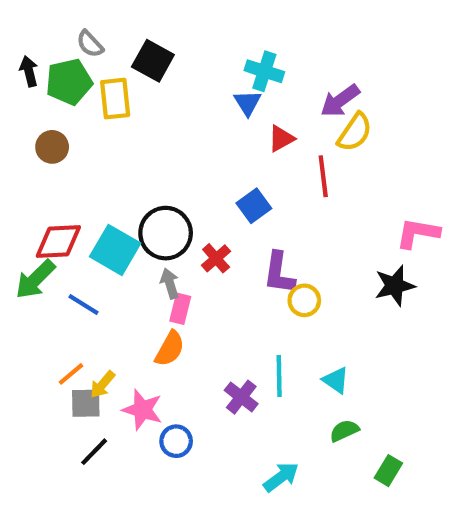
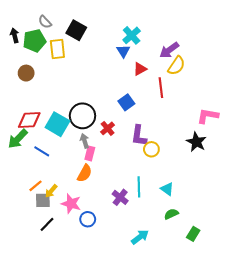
cyan cross: (264, 71) -> (132, 35), turned 30
black star: (395, 286) -> (196, 142), turned -30

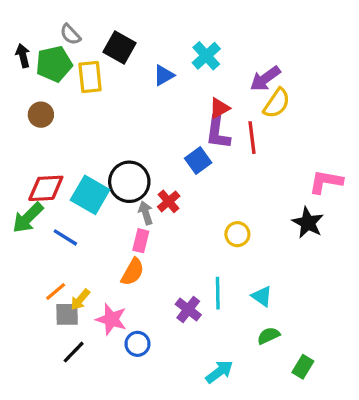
blue triangle: (123, 51) -> (164, 75), moved, turned 32
purple L-shape: (139, 136) -> (218, 133), moved
gray arrow: (85, 141) -> (146, 213), moved

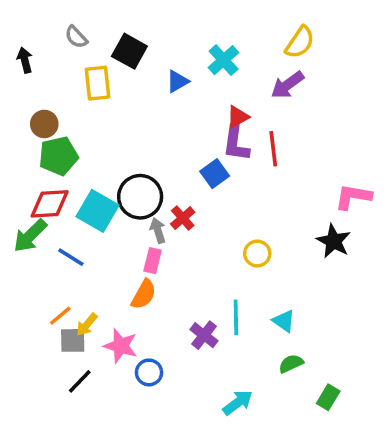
green pentagon: (54, 64) -> (58, 156), moved
yellow semicircle: (277, 103) -> (300, 42), moved

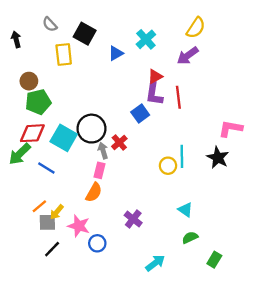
cyan line: (236, 317) -> (182, 156), moved

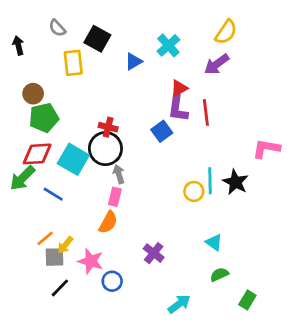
red cross: (119, 142) -> (108, 127), moved, turned -35
black star: (218, 158) -> (235, 182), moved

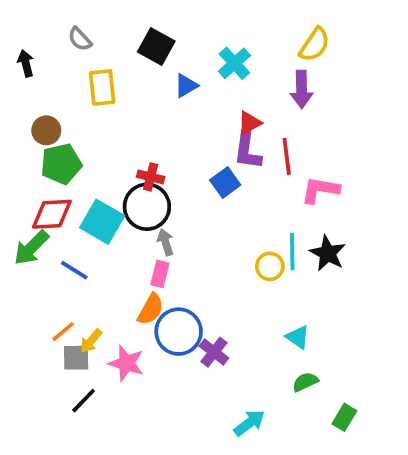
black square: (97, 39) -> (156, 47), moved
purple arrow: (217, 64) -> (302, 89), turned -55
pink L-shape: (266, 149) -> (320, 190), moved
blue circle: (112, 281) -> (179, 332), moved, size x1.6

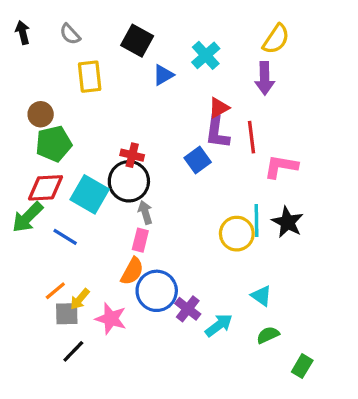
black arrow: (26, 63) -> (23, 32), moved
yellow circle: (270, 266) -> (237, 234), size x1.4
cyan arrow: (249, 423) -> (219, 325), moved

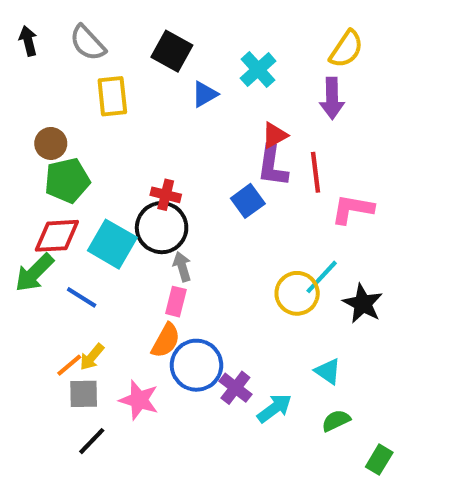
gray semicircle: (70, 34) -> (88, 43), size x1.4
cyan line: (256, 221) -> (322, 277), turned 44
black star: (287, 222) -> (363, 304), moved
yellow arrow: (80, 299) -> (92, 357), moved

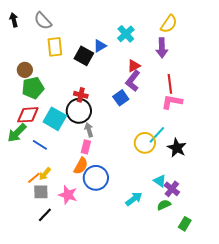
black square: (172, 51) -> (84, 56), moved
purple L-shape: (272, 166) -> (133, 81), turned 30
red line: (316, 172) -> (170, 84), moved
purple cross: (235, 388) -> (172, 189), moved

